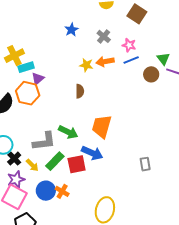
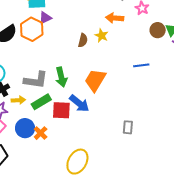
blue line: (131, 60) -> (141, 65), moved
yellow star: (86, 65) -> (102, 36), moved
brown circle: (151, 74) -> (158, 30), moved
green arrow: (68, 132) -> (61, 77), turned 36
yellow arrow: (32, 165) -> (18, 100), turned -64

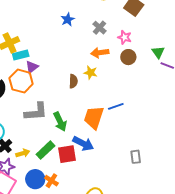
brown circle: (158, 30) -> (128, 57), moved
blue line: (141, 65) -> (116, 106), moved
gray L-shape: (36, 80) -> (36, 112), moved

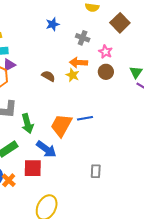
gray cross: (99, 28) -> (83, 38), turned -32
yellow star: (91, 73) -> (72, 75), moved
brown semicircle: (73, 81) -> (48, 76), moved, turned -72
red square: (67, 154) -> (33, 168), moved

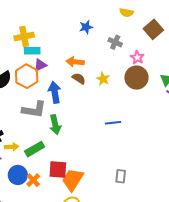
orange arrow: (79, 63) -> (75, 62), moved
brown circle: (106, 72) -> (136, 78), size x1.5
orange trapezoid: (61, 125) -> (73, 180), moved
blue arrow: (46, 149) -> (55, 92), moved, turned -140

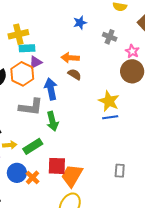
yellow star: (103, 79) -> (109, 101), moved, size x1.5

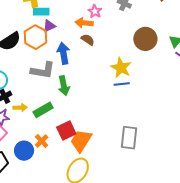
pink star: (132, 51) -> (95, 11), moved
red square: (57, 166) -> (66, 130), turned -30
gray rectangle: (120, 171) -> (129, 138), size x1.6
blue circle: (17, 173) -> (24, 151), moved

